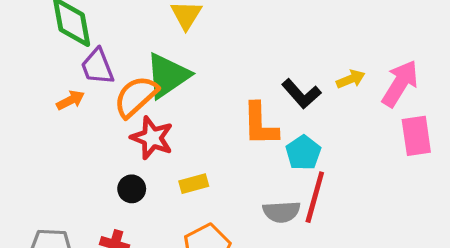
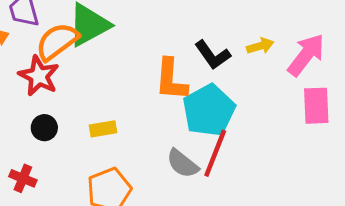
red star: (152, 138) -> (39, 76), moved
cyan pentagon: (303, 153) -> (209, 110), size x1.6
gray semicircle: (282, 212) -> (183, 164), turned 36

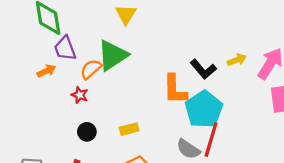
orange semicircle: (57, 41) -> (91, 69), size x0.7
red star: (39, 76) -> (80, 95), size x0.6

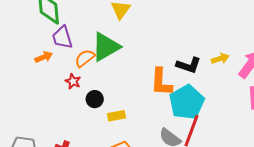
black L-shape: (203, 69) -> (189, 65), turned -35
black circle: (87, 132) -> (95, 99), moved

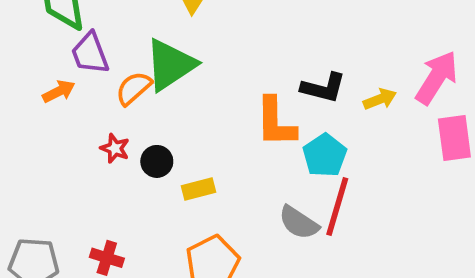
yellow arrow: (220, 59) -> (380, 99), moved
red star: (73, 81) -> (115, 148), moved
cyan pentagon: (187, 102) -> (325, 155), size x0.7

